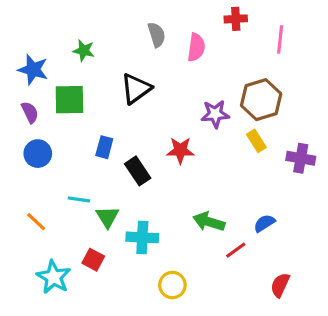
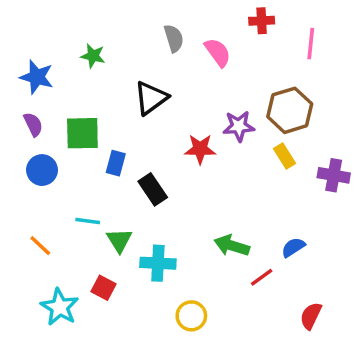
pink semicircle: (196, 47) -> (218, 52), turned -44
green square: (69, 100) -> (82, 133), moved
red star: (180, 150) -> (200, 149), moved

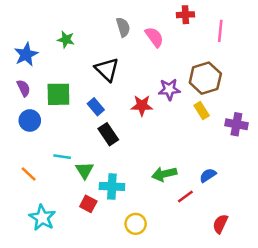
blue star: (37, 77) -> (26, 54), turned 30
black triangle: (151, 98) -> (107, 69), turned -40
blue rectangle: (116, 163) -> (96, 107), moved, turned -56
green arrow: (232, 246) -> (164, 174), turned -30
red square: (103, 288) -> (88, 204), moved

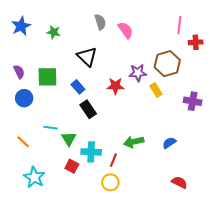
red cross: (185, 15) -> (196, 42), moved
blue star: (26, 54) -> (21, 26), moved
yellow rectangle: (202, 111) -> (156, 90), moved
red line: (185, 196) -> (113, 160), moved, turned -32
red semicircle: (220, 224) -> (179, 182), turned 91

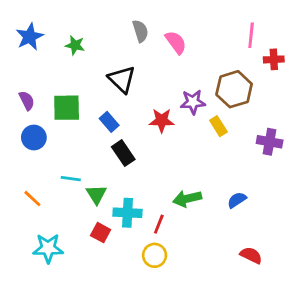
cyan star: (34, 177) -> (48, 248), turned -30

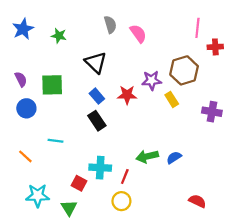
blue rectangle: (109, 122) -> (97, 96), moved
green triangle: (96, 194) -> (69, 208), moved
blue semicircle: (237, 200) -> (174, 158), moved

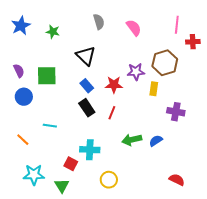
pink semicircle: (138, 33) -> (134, 28), moved
yellow rectangle: (172, 99) -> (154, 89), turned 40
purple cross: (212, 112) -> (176, 112), moved
red line: (125, 177) -> (112, 113), moved

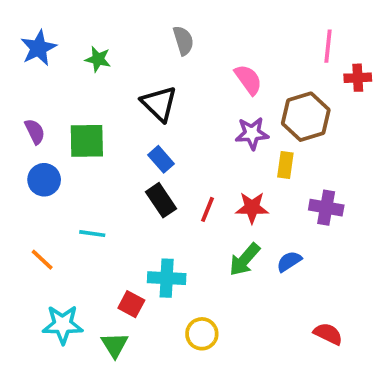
pink semicircle: (134, 28) -> (248, 80), moved
red star: (114, 85) -> (252, 208), moved
green arrow: (132, 140) -> (245, 260), turned -36

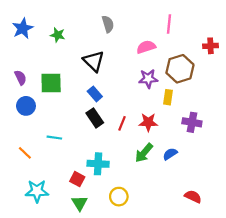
pink line: (328, 46) -> (169, 24), moved
pink semicircle: (248, 80) -> (146, 47), turned -72
green triangle: (115, 345) -> (79, 203), moved

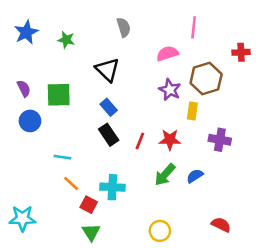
purple star: (148, 79) -> (170, 90), turned 30
orange line: (25, 153) -> (71, 183), moved
cyan star: (37, 191) -> (22, 218), moved
yellow circle: (119, 197) -> (160, 231), moved

